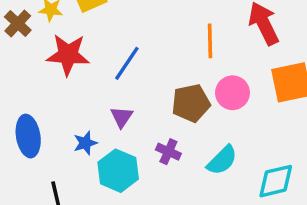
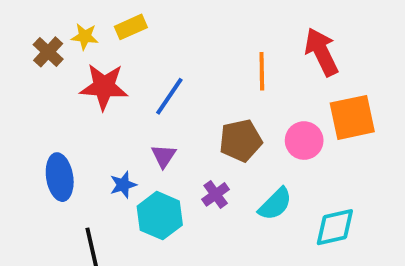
pink circle: (233, 93) -> (304, 141), moved
purple cross: (168, 152) -> (216, 194), turned 30

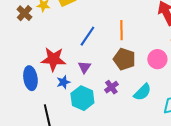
orange line: (262, 71) -> (121, 30), moved
red star: (104, 87) -> (53, 59), moved
brown pentagon: (241, 141) -> (124, 59), turned 30

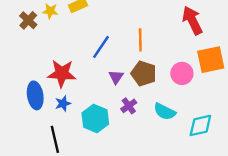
purple triangle: (84, 67) -> (116, 77), moved
blue star: (63, 82) -> (63, 103), moved
cyan semicircle: (142, 92) -> (165, 112), turned 72

